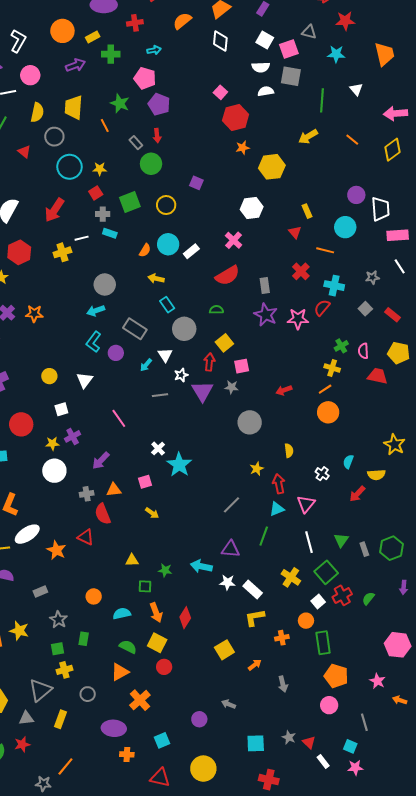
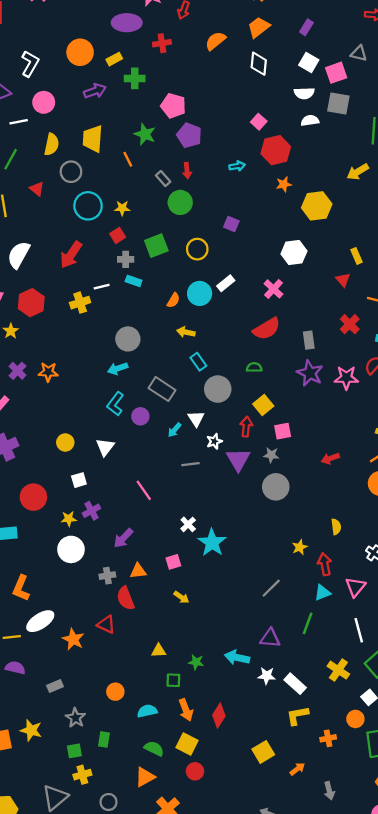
cyan arrow: (154, 50) -> (237, 166), moved
white rectangle: (191, 251) -> (226, 283), moved
gray circle: (250, 422) -> (276, 487), moved

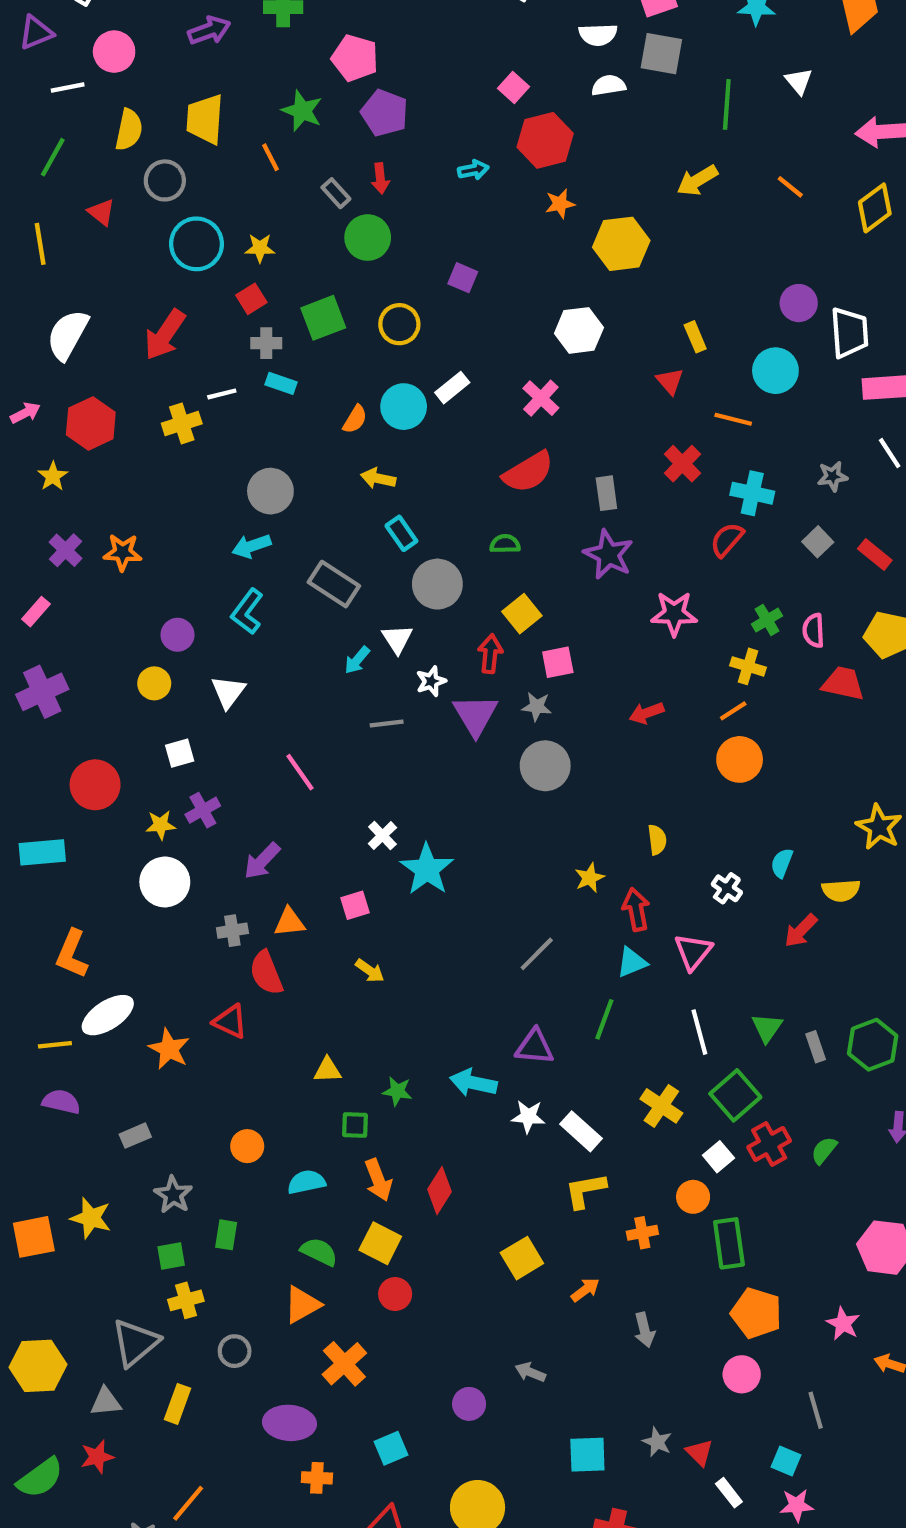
pink star: (346, 378) -> (674, 614), moved
purple circle: (140, 416) -> (177, 635), moved

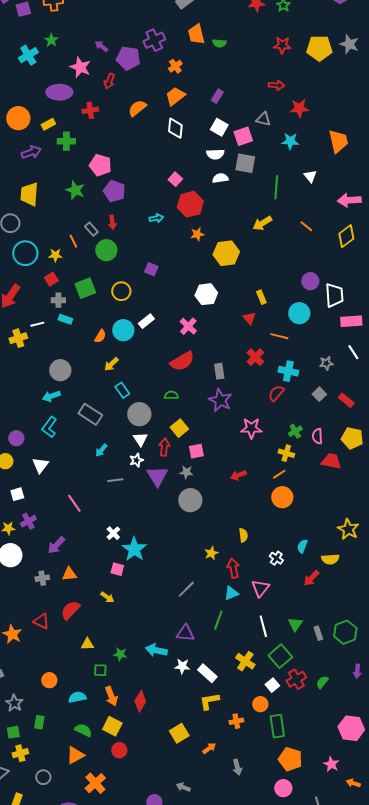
orange line: (270, 157) -> (73, 241), moved
yellow arrow: (378, 478) -> (111, 364), turned -56
white triangle: (397, 639) -> (140, 439), moved
pink square: (355, 905) -> (117, 569), moved, turned 32
red semicircle: (266, 973) -> (70, 610), moved, turned 65

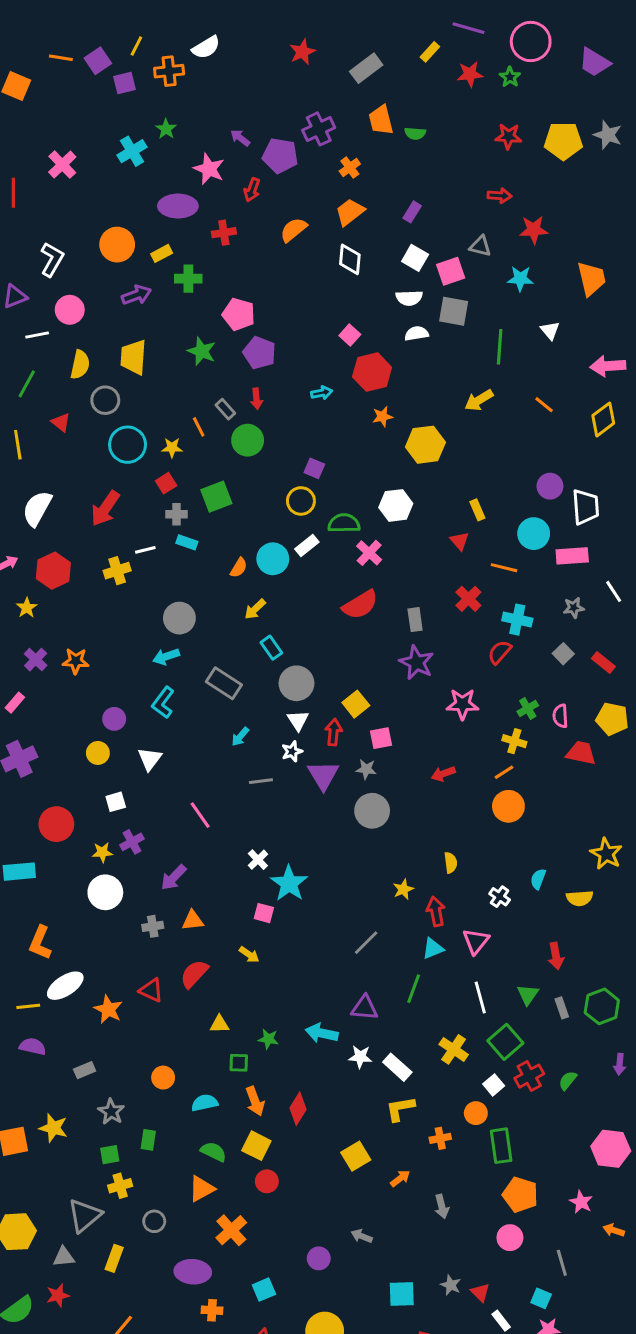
yellow circle: (121, 291) -> (301, 501), moved
pink rectangle: (351, 321) -> (572, 556), moved
green semicircle: (171, 395) -> (344, 523), moved, size x1.5
red arrow: (311, 578) -> (556, 956), moved, turned -54

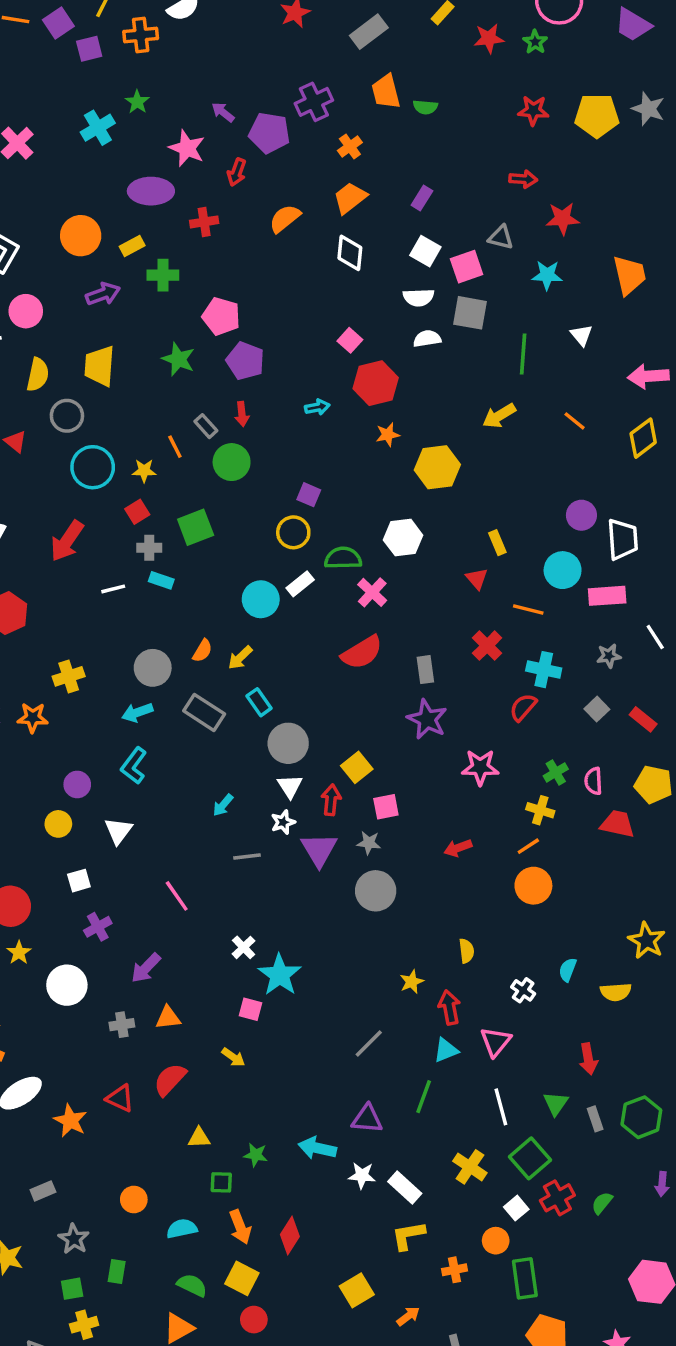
orange semicircle: (239, 568) -> (202, 651), moved
yellow cross: (117, 571) -> (69, 676), moved
gray rectangle: (224, 683) -> (204, 712), moved
yellow star: (102, 852) -> (19, 953), moved, turned -30

